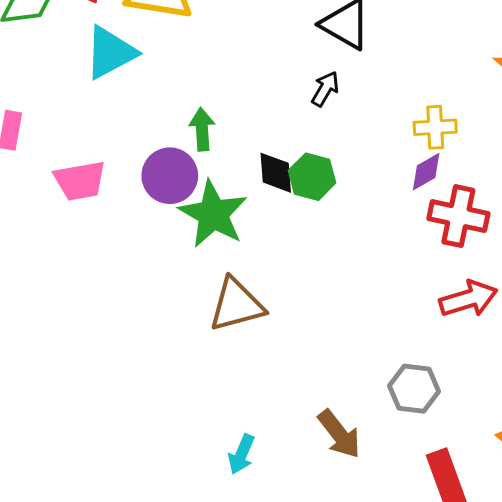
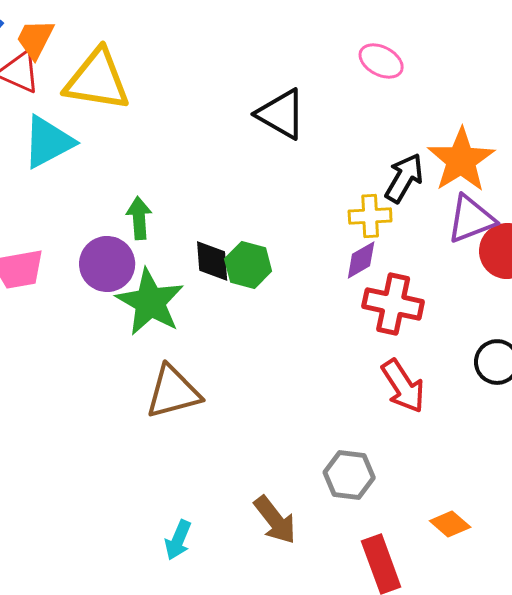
black arrow: (325, 89) -> (404, 178), moved, size x1.4
red arrow: (468, 299) -> (403, 386), turned 74

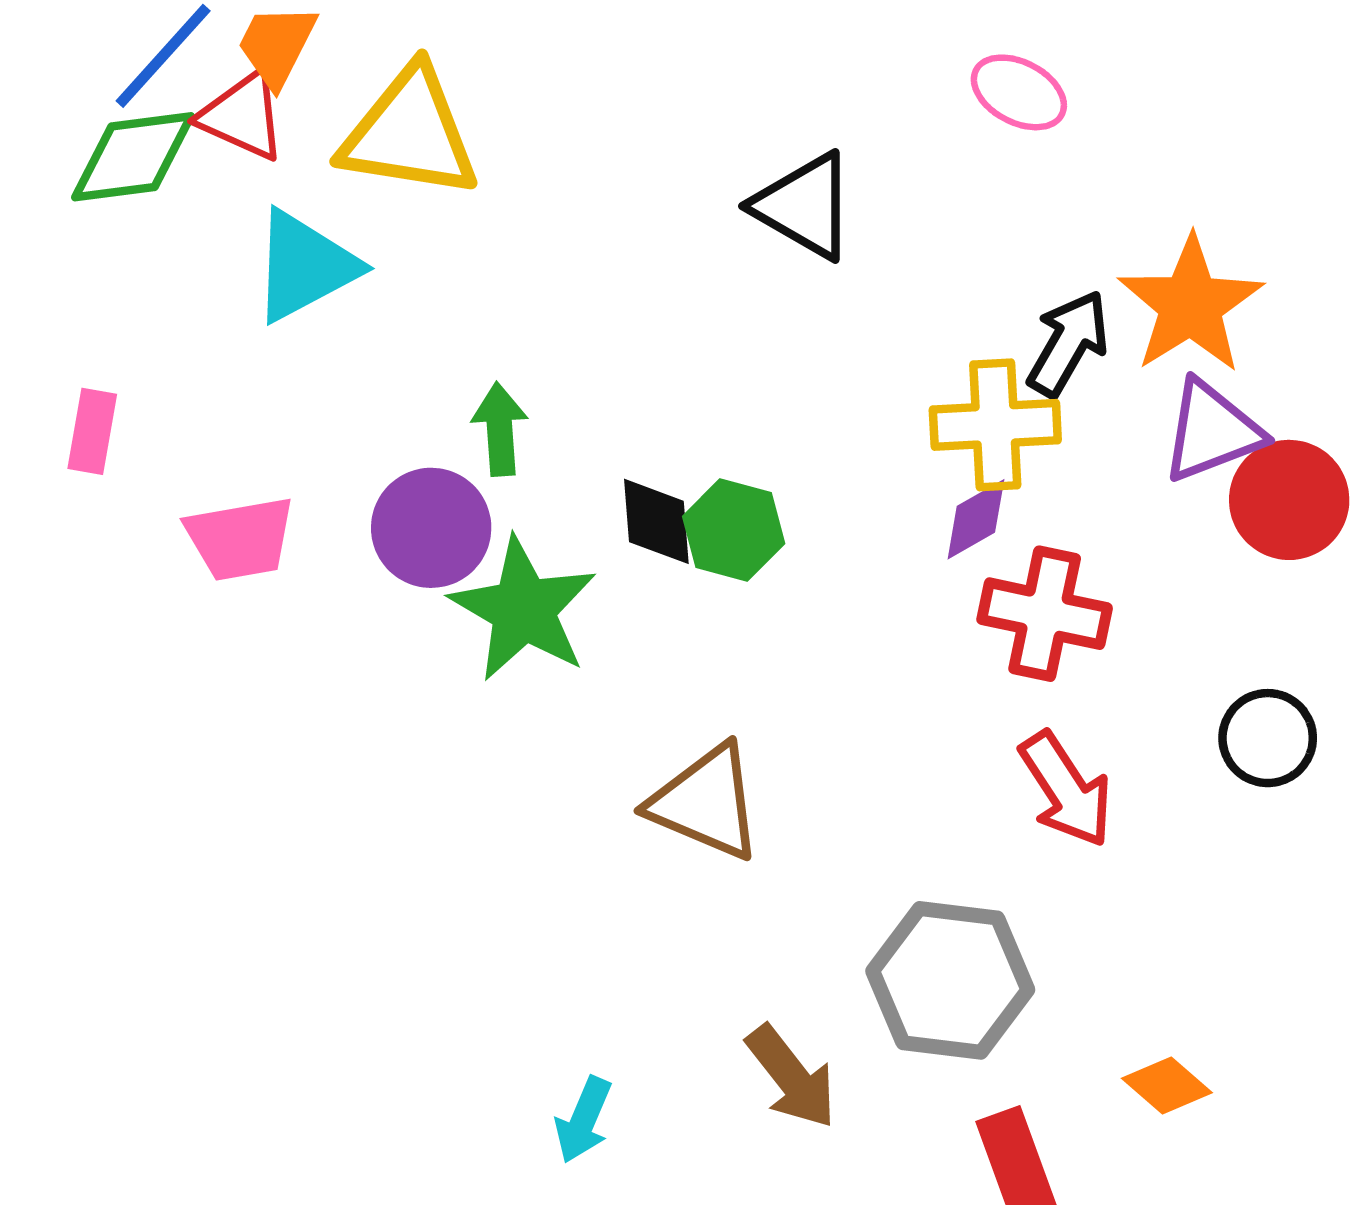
yellow cross: (370, 216) -> (995, 425), size x1.4
brown triangle: (173, 392) -> (706, 802), moved, turned 38
gray hexagon: (349, 475) -> (950, 980), size x1.5

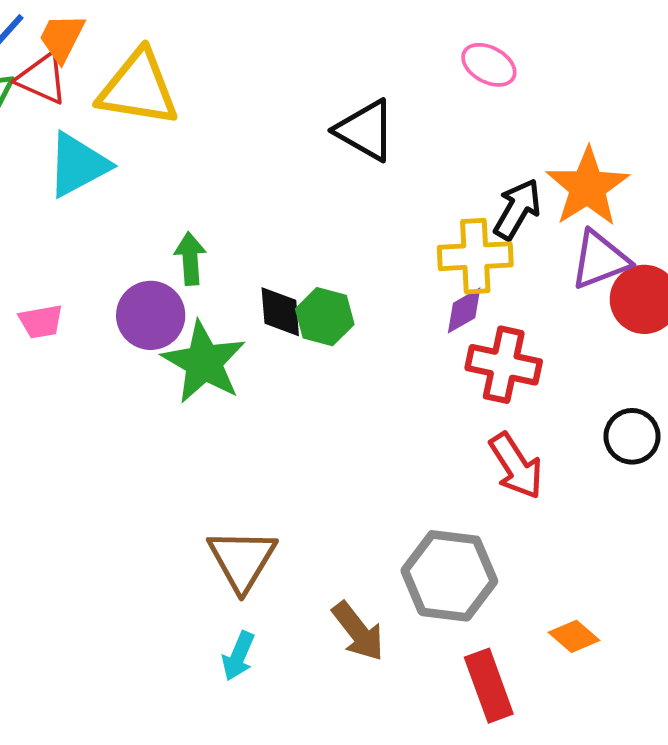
pink trapezoid: (240, 539) -> (41, 322), size x0.7
brown triangle: (706, 802) -> (242, 560), moved, turned 38

